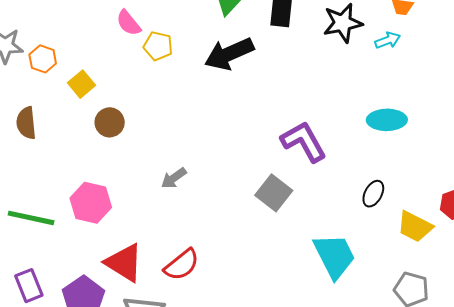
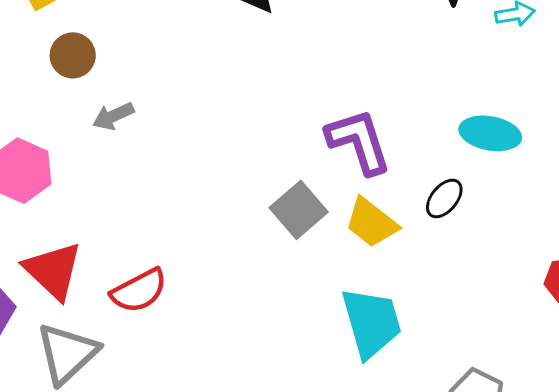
gray arrow: (174, 178) -> (113, 116), moved
black ellipse: (373, 194) -> (444, 198), moved
yellow trapezoid: (415, 227) -> (371, 223), moved

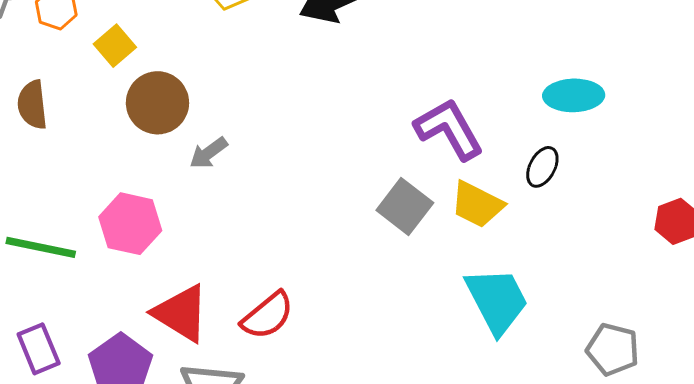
brown circle: (73, 55) -> (157, 103), size x1.4

